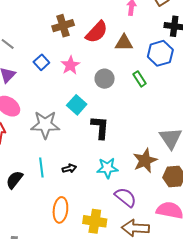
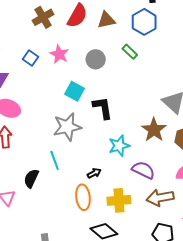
gray star: (45, 125) -> (67, 127), moved
black arrow: (69, 168) -> (94, 173), moved

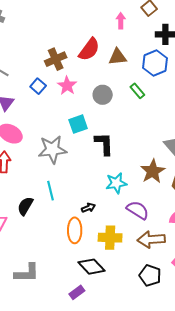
brown cross: (43, 17) -> (56, 59), moved
cyan square: (75, 91) -> (78, 124), turned 36
gray star: (67, 127) -> (52, 149), moved

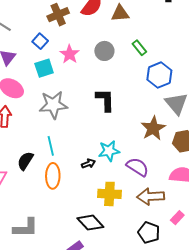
blue hexagon: (155, 63) -> (159, 75), moved
pink star: (67, 86) -> (70, 54), moved
cyan square: (78, 124) -> (44, 68), moved
cyan star: (116, 183) -> (109, 151), moved
orange ellipse: (75, 230) -> (53, 176), moved

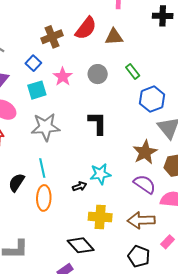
purple semicircle: (138, 167) -> (145, 184), moved

